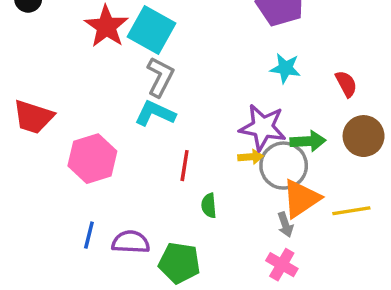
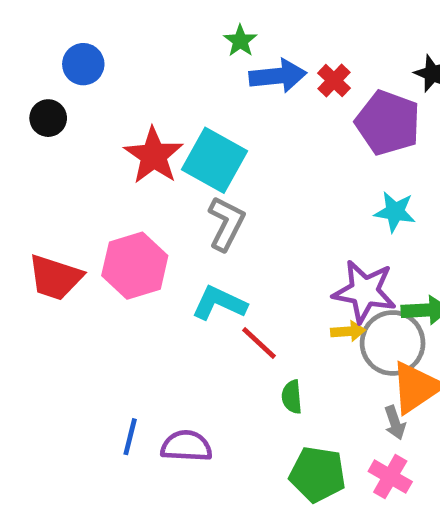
cyan L-shape: (155, 113) -> (219, 303), moved
pink hexagon: (92, 159) -> (135, 266), moved
red line: (185, 166) -> (259, 343), turned -56
green pentagon: (179, 263) -> (318, 474), moved

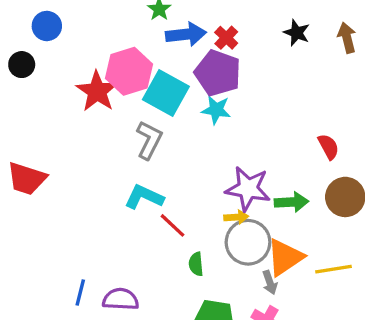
purple pentagon: (388, 123) -> (218, 73), moved
cyan square: (214, 160) -> (166, 93), moved
cyan star: (395, 212) -> (216, 110), moved
pink hexagon: (135, 266) -> (129, 71), moved
gray circle: (393, 343) -> (248, 242), moved

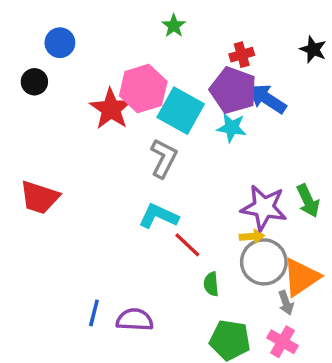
blue arrow: (186, 34) -> (267, 99), moved, turned -141
red cross: (226, 38) -> (242, 55), turned 30
green arrow: (292, 202) -> (308, 201), moved, turned 68

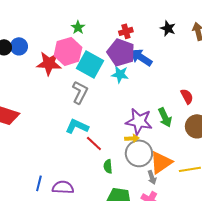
green star: (174, 26) -> (78, 27), moved
blue circle: (60, 43) -> (19, 46), moved
red star: (111, 109) -> (49, 63), turned -30

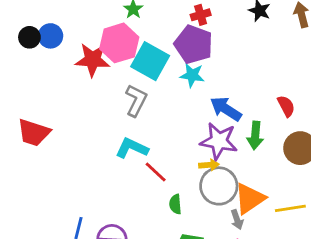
blue arrow: (141, 57) -> (226, 109), moved
green arrow: (165, 117) -> (255, 135), turned 30

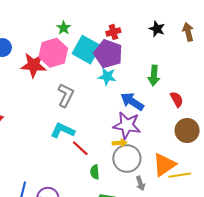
cyan square: (150, 61) -> (86, 50), moved
green arrow: (255, 135) -> (154, 76), moved
orange triangle: (250, 199) -> (164, 165), moved

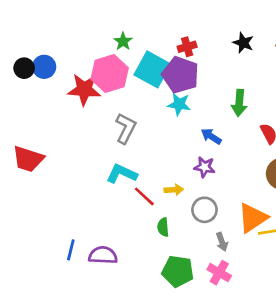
blue arrow: (132, 101) -> (211, 136), size x0.7
purple star: (127, 125) -> (204, 167), size x0.6
yellow arrow: (120, 143) -> (174, 190), moved
gray circle: (127, 159) -> (204, 210), size x0.7

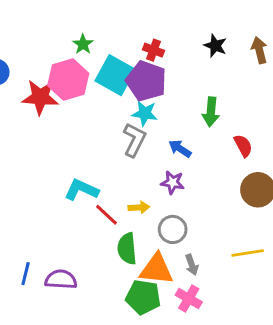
red cross: (187, 47) -> (153, 50), turned 36
gray L-shape: (126, 128) -> (134, 140), moved
orange triangle: (253, 218) -> (156, 269), moved, turned 40
green semicircle: (163, 227) -> (127, 249), size x1.5

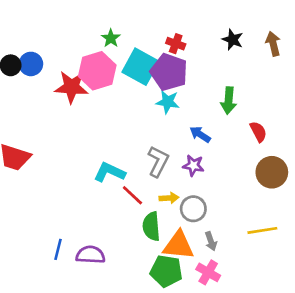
gray L-shape: (134, 140) -> (158, 161), moved
yellow arrow: (139, 207) -> (169, 198), moved

